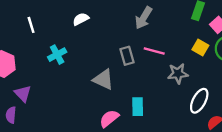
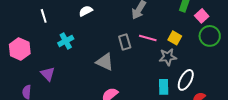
yellow square: (200, 47) -> (175, 38), moved
purple triangle: (23, 94) -> (48, 74), moved
cyan rectangle: (138, 107) -> (164, 87), moved

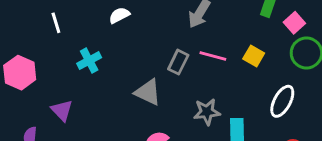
gray rectangle: (125, 42) -> (178, 62), turned 42
gray star: (168, 57) -> (207, 112), moved
white ellipse: (186, 80) -> (282, 101), moved

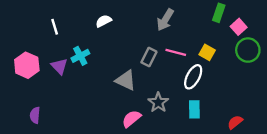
white ellipse: (282, 101) -> (193, 77), moved
purple triangle: (62, 110) -> (59, 66), moved
gray star: (207, 112) -> (158, 102), moved, turned -30

